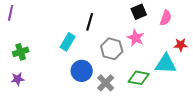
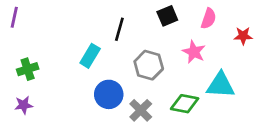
black square: (139, 12) -> (167, 16), moved
pink semicircle: (166, 18) -> (209, 19), moved
pink star: (136, 38) -> (194, 52), moved
red star: (181, 45) -> (243, 36), moved

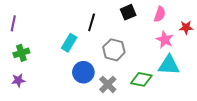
purple line: (14, 17) -> (13, 23), moved
pink star: (194, 52) -> (165, 40), moved

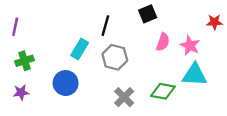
pink semicircle: (160, 14) -> (163, 42), moved
red star: (186, 27) -> (215, 22), moved
gray hexagon: (114, 50) -> (115, 57), moved
blue circle: (83, 72) -> (66, 83), moved

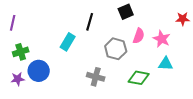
gray hexagon: (115, 57) -> (116, 49), moved
cyan triangle: (195, 75) -> (166, 64), size x0.7
blue circle: (66, 83) -> (39, 71), moved
gray cross: (124, 97) -> (96, 77), moved, turned -30

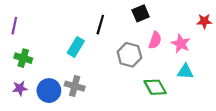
green cross: (21, 52) -> (23, 58), turned 35
blue circle: (39, 71) -> (49, 91), moved
gray cross: (96, 77) -> (75, 86), moved
green diamond: (139, 78) -> (155, 87), turned 50

